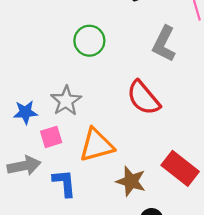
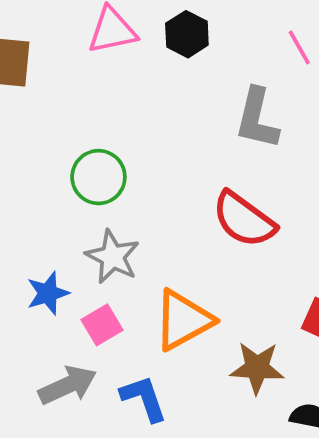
green circle: (89, 41) -> (98, 177), moved

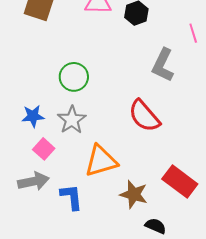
blue star: (48, 293) -> (33, 116), moved
pink square: (102, 325) -> (44, 149), moved, turned -30

